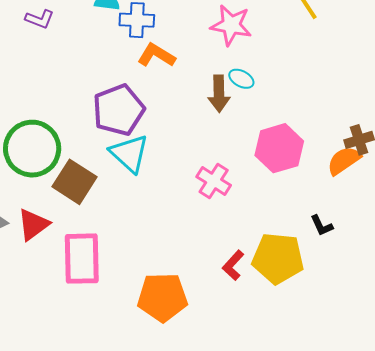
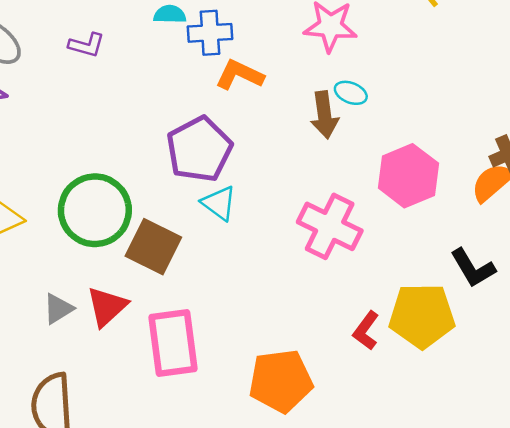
cyan triangle: (129, 154) -> (219, 203), size x0.7
pink cross: (214, 181) -> (330, 226), size x1.4
black L-shape: (322, 226) -> (473, 268), size x1.5

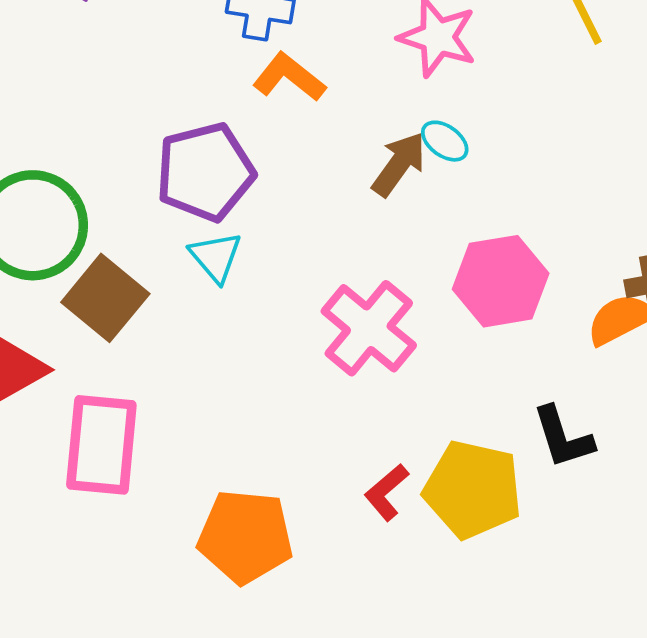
brown arrow: (324, 115) -> (399, 164), turned -150

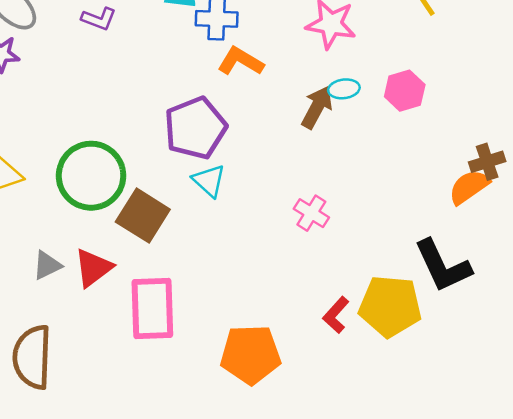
cyan ellipse: (445, 141) -> (344, 89), turned -36
pink hexagon: (501, 281) -> (405, 91), moved, size x0.7
pink cross: (369, 328) -> (311, 213), size x0.6
black L-shape: (563, 437) -> (443, 266), size x1.4

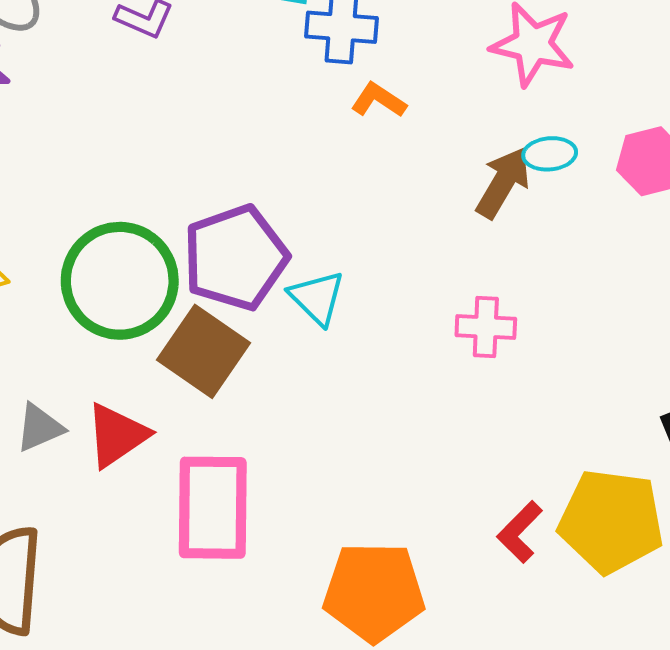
orange L-shape: (241, 61) -> (379, 100), size x0.7
purple pentagon: (195, 128) -> (235, 258), moved
pink cross: (311, 213) -> (486, 327), moved, turned -32

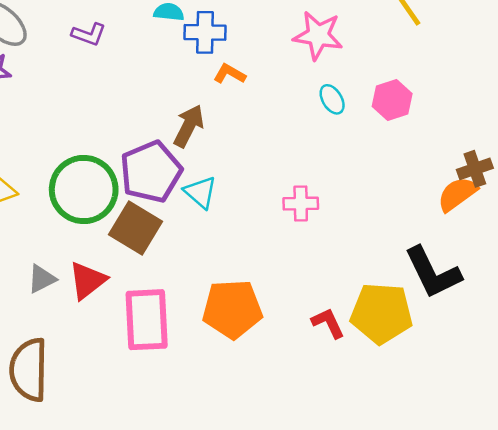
cyan ellipse: (550, 154) -> (332, 99), turned 68
brown arrow: (503, 183) -> (189, 126), moved
red L-shape: (520, 532) -> (328, 323), turned 114
orange pentagon: (374, 592) -> (232, 309), moved

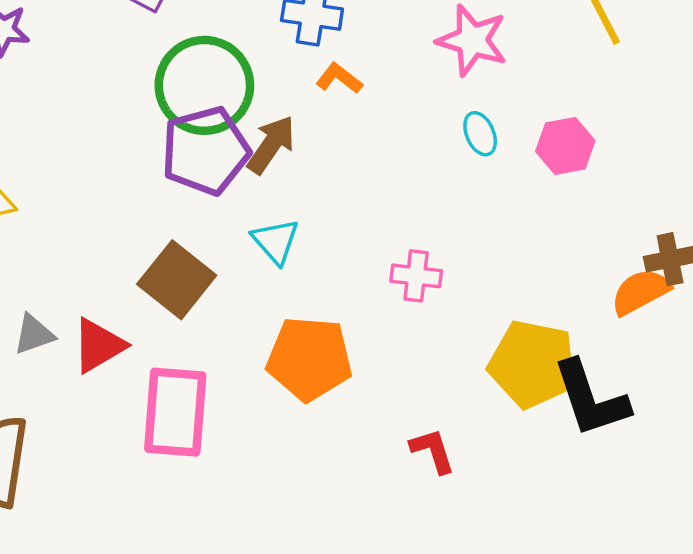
purple pentagon: (151, 172) -> (205, 151), moved
green circle: (84, 189) -> (204, 85), moved
orange pentagon: (232, 309) -> (309, 359), moved
yellow pentagon: (381, 313) -> (533, 364), moved

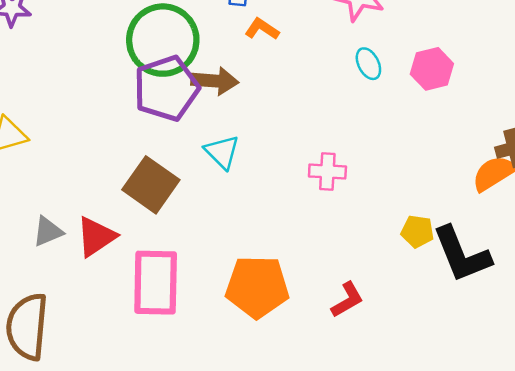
brown arrow: (271, 145) -> (215, 81), turned 63
orange pentagon: (309, 359) -> (257, 287), moved
yellow pentagon: (533, 364) -> (417, 231), size x0.5
red L-shape: (433, 451) -> (347, 300), turned 81

